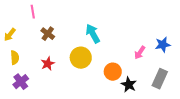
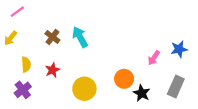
pink line: (33, 12) -> (17, 12), moved, turned 64
cyan arrow: (93, 34) -> (80, 37), moved
yellow semicircle: (15, 58) -> (26, 65), moved
yellow circle: (81, 58) -> (84, 89), moved

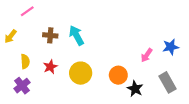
pink line: (17, 12) -> (27, 11), moved
brown cross: (52, 37) -> (50, 35), turned -32
gray rectangle: (176, 87) -> (168, 82), turned -54
yellow circle: (84, 89) -> (81, 73), moved

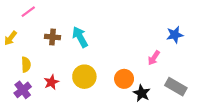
blue star: (171, 47) -> (175, 35), moved
red star: (50, 67) -> (51, 82), moved
gray rectangle: (168, 82) -> (176, 87), turned -30

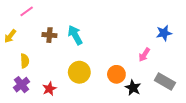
red star: (51, 82) -> (49, 89), moved

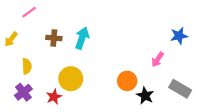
cyan arrow: (75, 35) -> (82, 38), turned 48
yellow circle: (79, 72) -> (71, 79), moved

